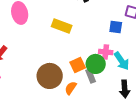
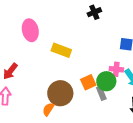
yellow rectangle: (62, 26) -> (61, 50), moved
orange semicircle: (71, 88) -> (48, 109), moved

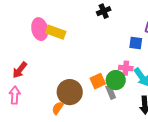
yellow rectangle: (61, 50) -> (56, 32), moved

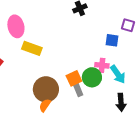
yellow rectangle: (56, 32) -> (32, 48), moved
gray rectangle: (111, 92) -> (78, 89), moved
orange semicircle: (58, 108) -> (45, 105), moved

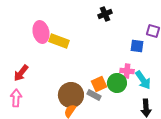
yellow rectangle: (32, 48) -> (59, 41), moved
gray rectangle: (78, 89) -> (94, 95), moved, turned -40

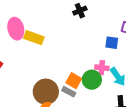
orange square: (99, 84) -> (74, 81), turned -35

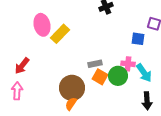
yellow rectangle: (34, 38) -> (60, 34), turned -66
gray rectangle: (69, 92) -> (95, 64), moved, turned -40

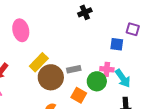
yellow rectangle: (60, 34) -> (39, 62), moved
orange square: (100, 77) -> (79, 95), moved
brown circle: (72, 88) -> (51, 77), moved

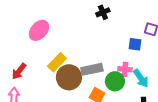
pink ellipse: (21, 30) -> (39, 30), turned 55
gray rectangle: (74, 69) -> (92, 69), size x1.5

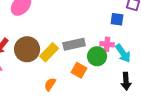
yellow rectangle: (57, 62) -> (49, 52), moved
brown circle: (69, 77) -> (27, 49), moved

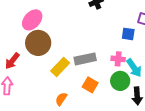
brown circle: (27, 49) -> (38, 43), moved
green circle: (97, 56) -> (120, 81), moved

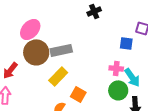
gray rectangle: (85, 59) -> (61, 50), moved
orange square: (90, 85) -> (78, 94), moved

